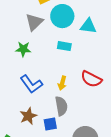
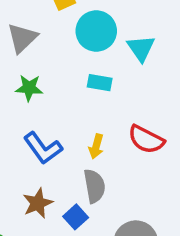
gray triangle: (34, 22) -> (22, 38), moved
cyan triangle: (88, 26) -> (141, 48), turned 48
blue square: (50, 124) -> (76, 217), turned -32

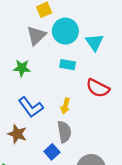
gray triangle: (22, 38) -> (36, 36), moved
red semicircle: (146, 139) -> (98, 88), moved
brown star: (38, 203) -> (17, 134), moved, turned -30

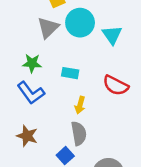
cyan rectangle: (68, 65) -> (70, 73), moved
blue L-shape: (31, 107) -> (31, 93), moved

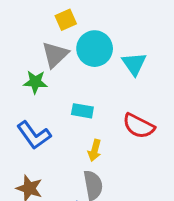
green star: (32, 63) -> (35, 82), moved

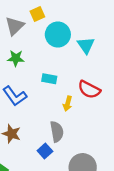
gray triangle: (55, 55) -> (15, 26), moved
yellow arrow: (95, 150) -> (68, 104), moved

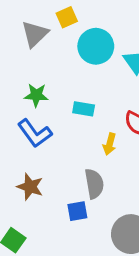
green star: (16, 58) -> (36, 95), moved
blue square: (45, 151) -> (77, 211), turned 32

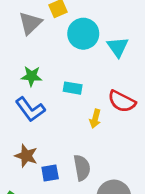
gray semicircle: (94, 184) -> (82, 168), moved
blue square: (77, 211) -> (50, 173), moved

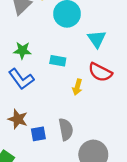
cyan triangle: (118, 47) -> (97, 39), moved

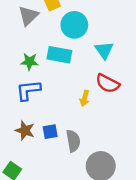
cyan rectangle: (58, 61) -> (59, 55), moved, size x1.5
blue L-shape: (21, 79) -> (28, 90), turned 120
blue square: (38, 134) -> (50, 132), moved

